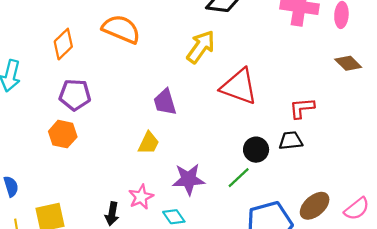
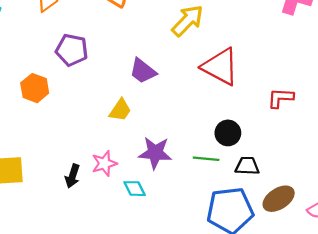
purple pentagon: (75, 95) -> (72, 50), moved
purple trapezoid: (165, 102) -> (143, 71), turned -44
black trapezoid: (291, 141) -> (247, 166), moved
green line: (239, 178) -> (206, 159), turned 40

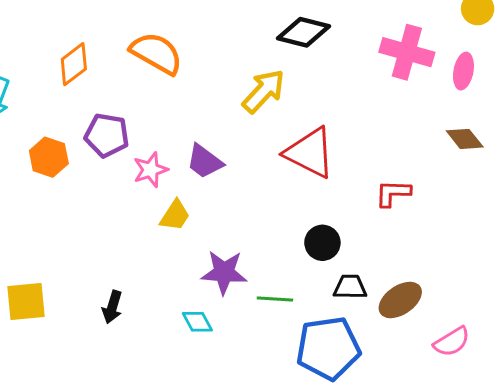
orange hexagon: (35, 88) -> (49, 157), moved
green line: (206, 159) -> (275, 299), moved
pink star: (104, 163) -> (150, 170), moved
brown ellipse: (279, 199) -> (400, 300), moved

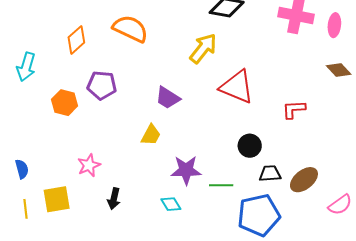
pink star: (150, 170) -> (89, 165), moved

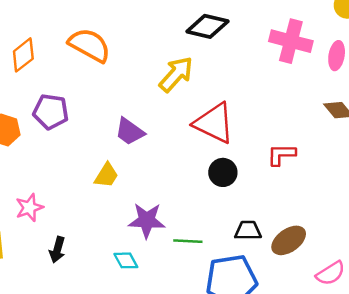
black circle: (250, 146) -> (223, 172), moved

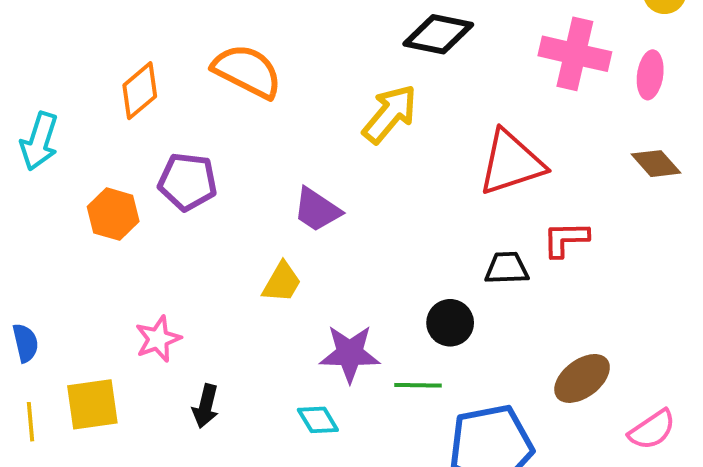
red triangle: (214, 123) -> (511, 163), moved, turned -42
black circle: (223, 172) -> (450, 323), moved
black trapezoid: (248, 231) -> (507, 268), moved

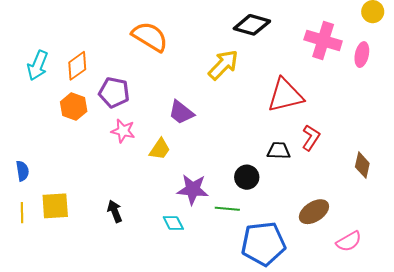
orange diamond: (140, 91) -> (77, 66), moved
brown diamond: (656, 164) -> (362, 165), moved, turned 50
red L-shape: (566, 239) -> (311, 138), turned 120
pink star: (158, 339) -> (123, 131), moved, turned 30
black arrow: (206, 406) -> (115, 211), turned 140

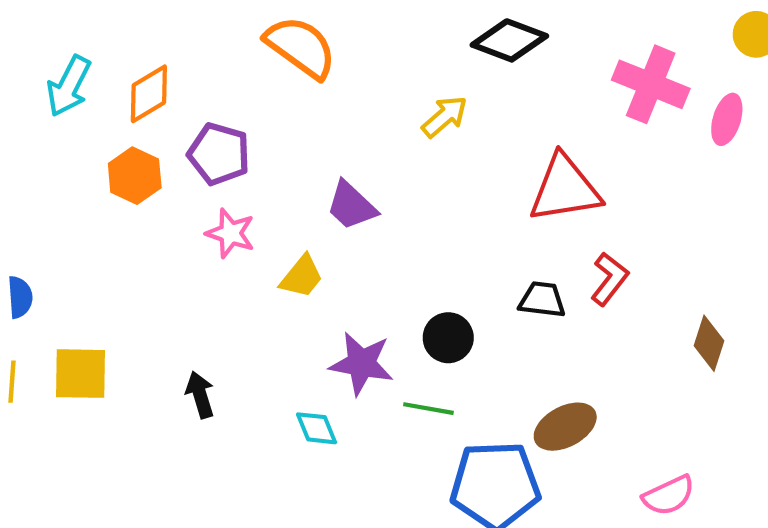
yellow arrow: (223, 65) -> (445, 117), size x0.7
black circle: (247, 177) -> (448, 338), moved
brown ellipse: (314, 212) -> (565, 427), moved

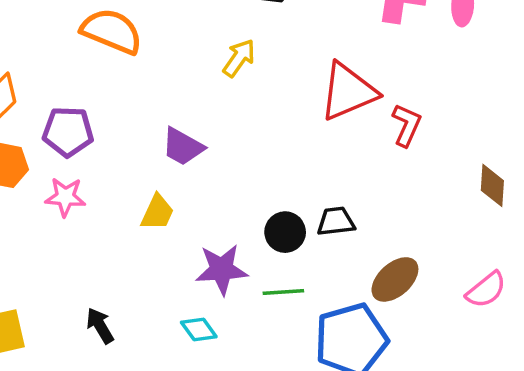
pink star: (230, 233) -> (65, 197), moved
red L-shape: (609, 279) -> (407, 125), moved
black trapezoid: (542, 300) -> (336, 221), moved
pink semicircle: (669, 495) -> (486, 290), moved

